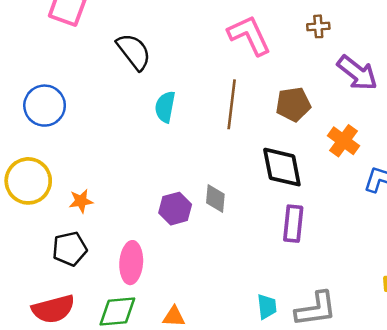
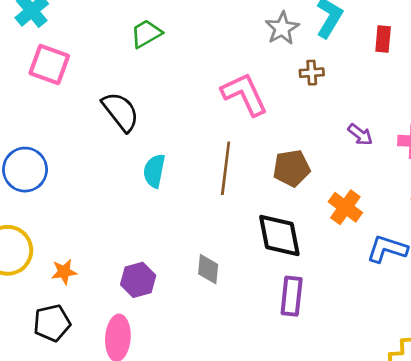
brown cross: (318, 26) -> (312, 73), moved
purple arrow: (357, 73) -> (360, 135), size x0.6
purple hexagon: (175, 209) -> (138, 280), moved

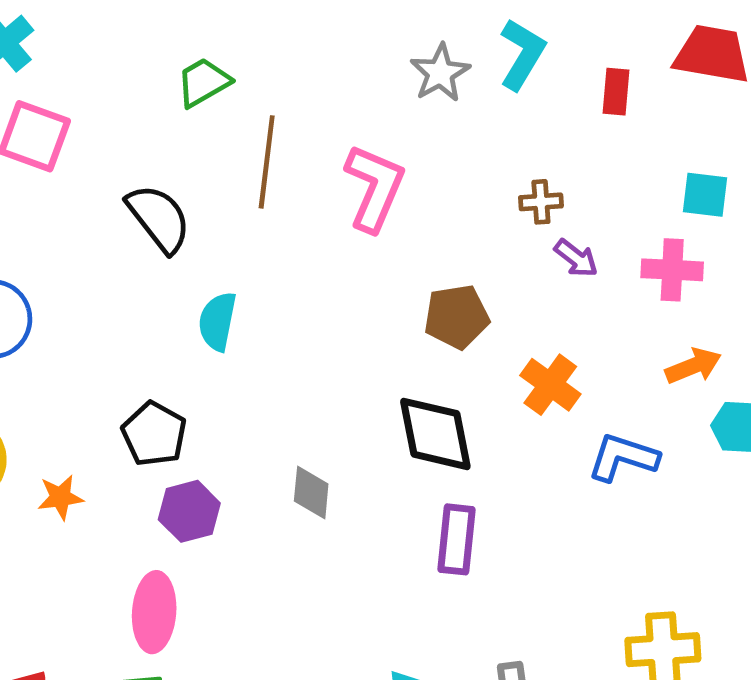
brown cross: (312, 73) -> (541, 202), moved
pink L-shape: (244, 94) -> (374, 188), turned 48
brown line: (226, 168) -> (267, 162), moved
black pentagon: (52, 323) -> (154, 434), moved, turned -30

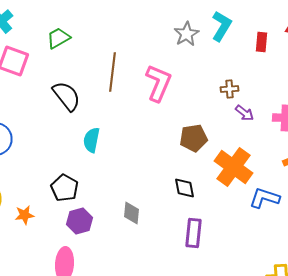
green trapezoid: (203, 82) -> (58, 38), moved
orange cross: (550, 385) -> (234, 167), size x1.5
black diamond: (435, 434) -> (184, 188), size x0.6

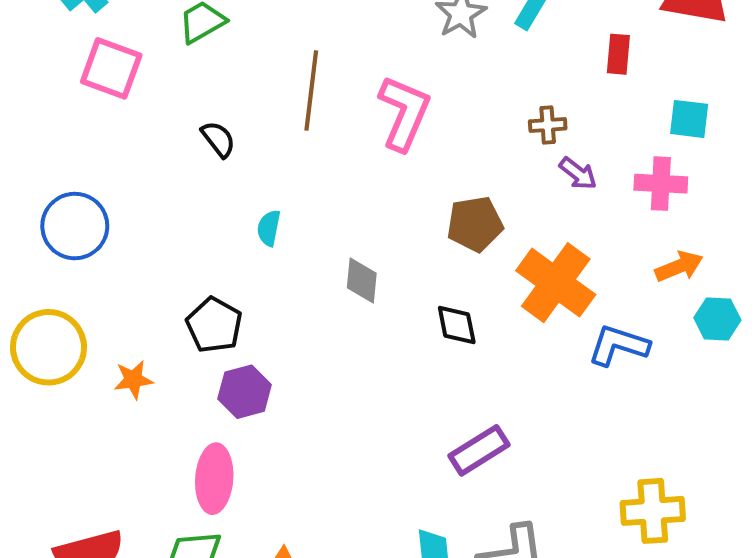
red rectangle: (262, 42) -> (618, 54), moved
black semicircle: (66, 96) -> (218, 139), size x0.6
cyan semicircle: (92, 140) -> (269, 228), size x0.7
gray diamond: (132, 213) -> (362, 281), moved
purple rectangle: (194, 233) -> (479, 450), moved, turned 52

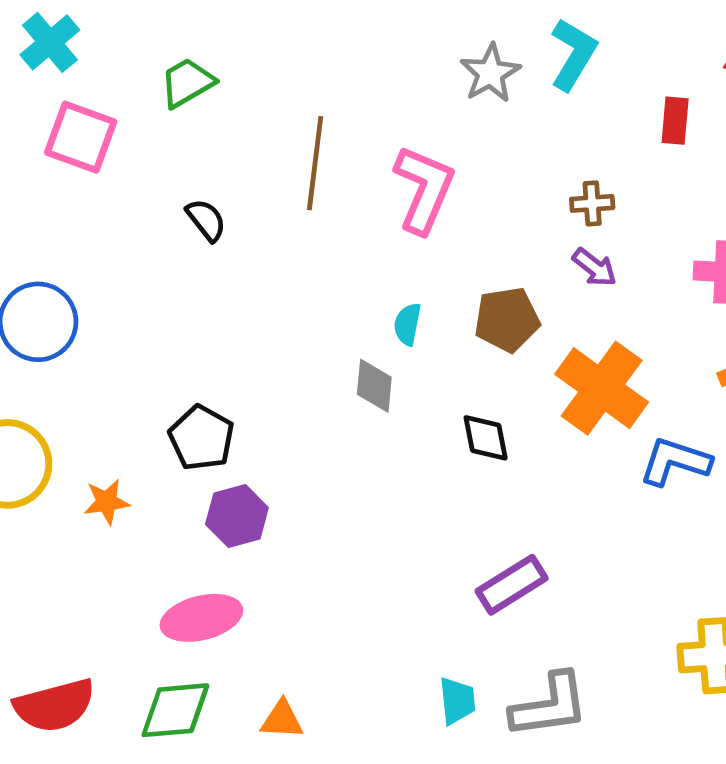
purple arrow: (578, 173) -> (595, 267), moved
cyan semicircle: (269, 228) -> (407, 324), moved
pink ellipse: (214, 479) -> (201, 618), turned 72

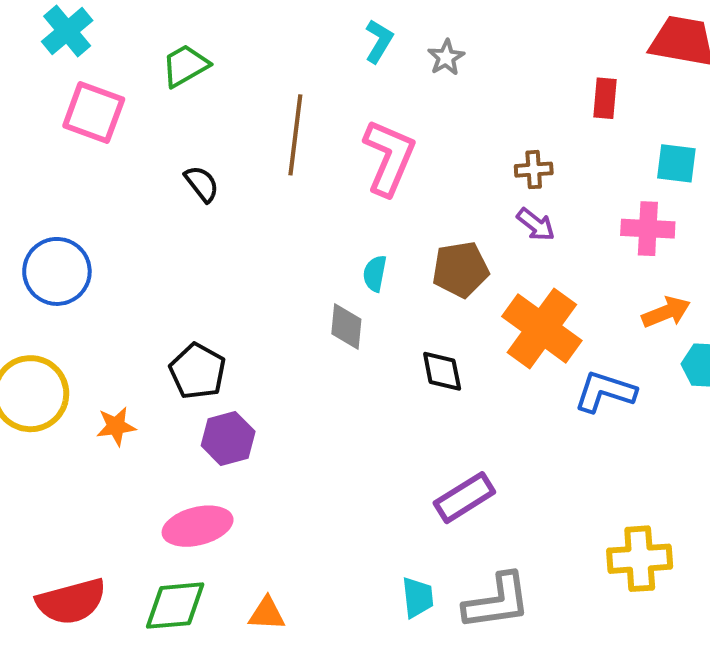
cyan L-shape: (573, 54) -> (379, 41), moved, size x0.7
gray star: (490, 73) -> (446, 57), size x0.7

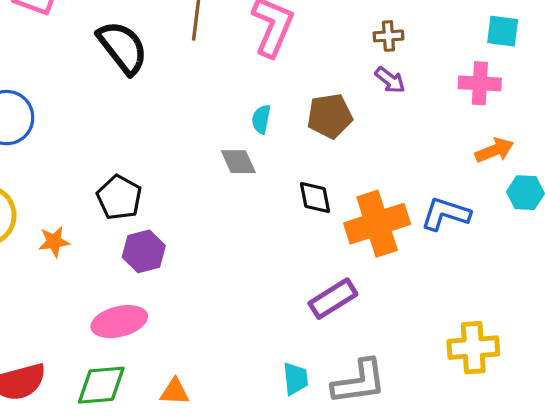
black semicircle: (202, 184) -> (122, 47), size x1.8
gray diamond: (346, 326) -> (238, 162), turned -30
orange cross: (542, 328) -> (377, 224), moved, turned 36

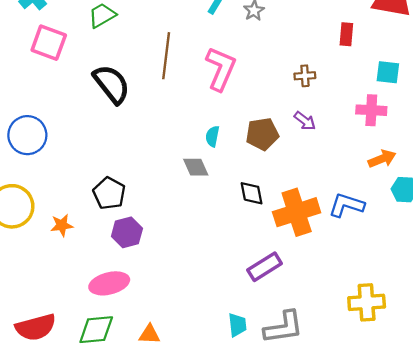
purple arrow: (390, 80) -> (305, 121), moved

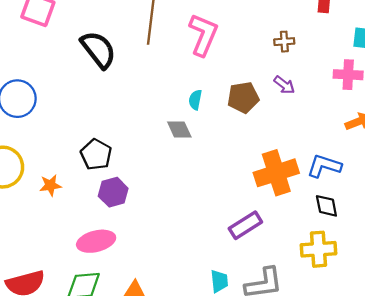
black diamond: (252, 193) -> (326, 206), moved
yellow cross: (367, 302) -> (318, 249), moved

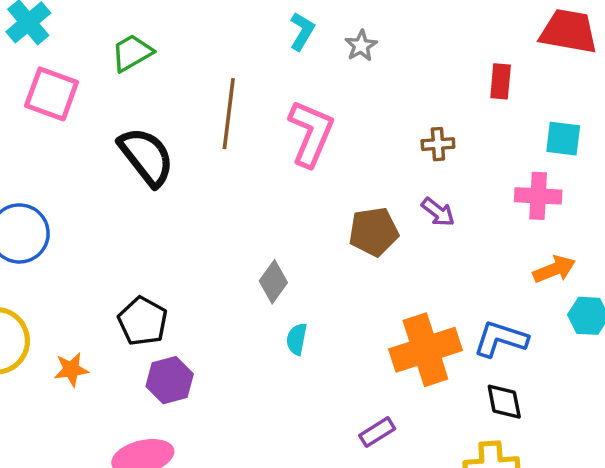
cyan semicircle: (195, 100) -> (297, 339), moved
gray diamond: (179, 129) -> (273, 282), turned 60
purple rectangle: (245, 225) -> (377, 432), size x0.7

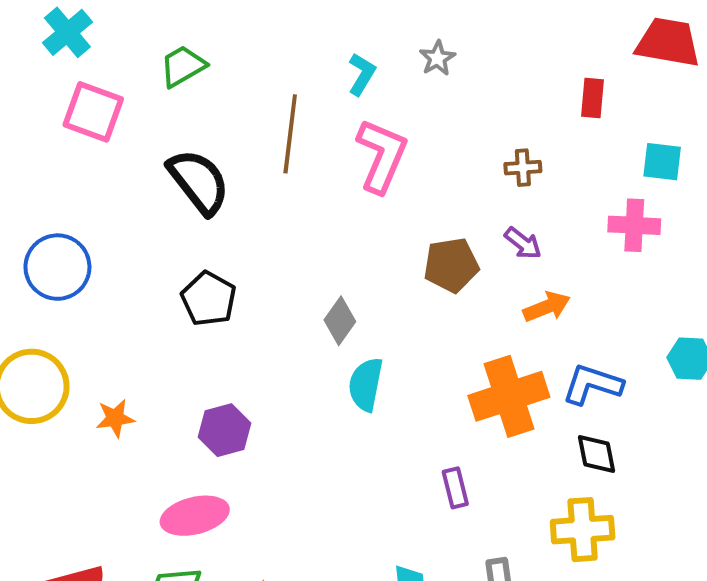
cyan L-shape: (302, 31) -> (362, 74), moved
orange arrow: (554, 269) -> (547, 307), moved
black pentagon: (143, 321) -> (209, 299), moved
cyan semicircle: (297, 339) -> (366, 384), size x1.5
purple rectangle: (377, 432) -> (455, 488), turned -72

